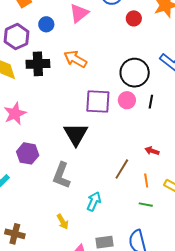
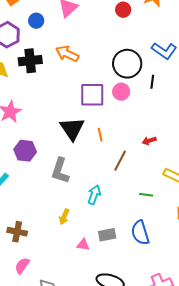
black line: (151, 102) -> (152, 82), moved
red arrow: (152, 151) -> (149, 141), turned -32
orange line: (146, 180) -> (100, 135), moved
yellow arrow: (63, 222) -> (64, 217), turned 56

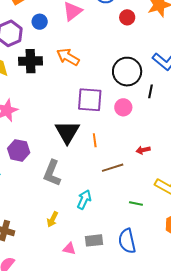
pink circle: (121, 92) -> (123, 107), moved
brown line: (120, 161) -> (113, 168), turned 40

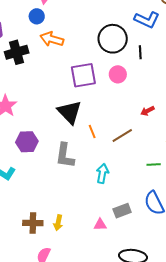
blue circle: (40, 22) -> (37, 16), moved
orange line: (95, 140) -> (92, 132), moved
yellow arrow: (52, 219) -> (58, 223), moved

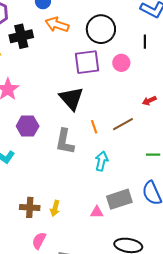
black circle: (113, 39) -> (101, 29), moved
orange line: (92, 132) -> (94, 127), moved
gray rectangle: (122, 211) -> (119, 199), size x1.4

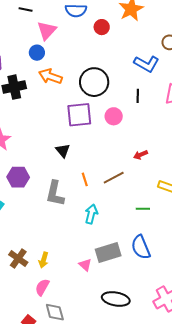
black triangle: (71, 98) -> (63, 151), size x0.6
brown cross: (30, 207) -> (18, 258), turned 30
pink triangle: (97, 212) -> (85, 265), turned 40
pink semicircle: (39, 241) -> (42, 287), moved

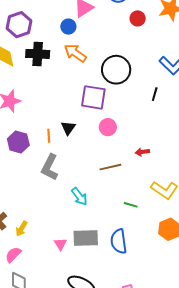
pink circle: (114, 116) -> (108, 127), moved
orange line: (85, 179) -> (49, 136), moved
cyan arrow: (91, 214) -> (79, 196), turned 114

